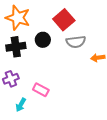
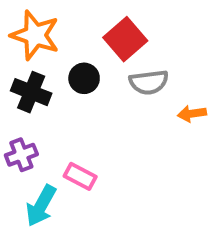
black cross: (16, 47) -> (31, 92), turned 30
cyan arrow: (21, 105) -> (41, 206), size x1.5

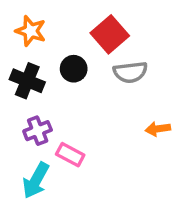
orange star: (35, 35) -> (31, 31), size x0.7
orange arrow: (192, 114) -> (158, 129), moved
purple cross: (21, 155) -> (38, 131), moved

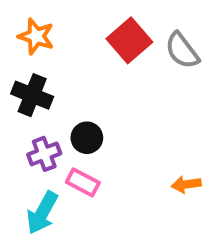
black circle: (74, 69) -> (87, 138), moved
gray semicircle: (130, 72) -> (182, 51), moved, turned 60
orange arrow: (158, 129) -> (186, 184), moved

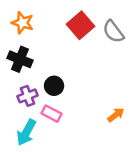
orange arrow: (186, 184) -> (116, 115), turned 150

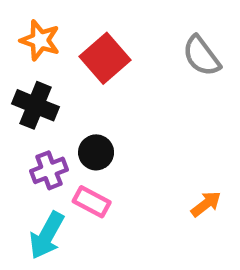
red square: (81, 25) -> (105, 58), moved

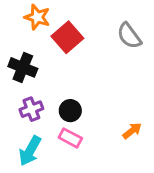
orange star: (40, 40) -> (37, 17), moved
black circle: (96, 152) -> (70, 111), moved
pink rectangle: (92, 202) -> (70, 138), moved

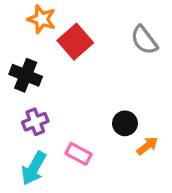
black circle: (70, 111) -> (125, 123), moved

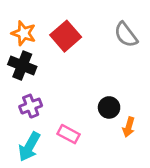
orange star: (42, 19) -> (24, 33), moved
orange arrow: (147, 146) -> (129, 127), turned 144

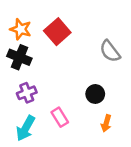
gray semicircle: (126, 35) -> (110, 51), moved
orange arrow: (129, 127) -> (106, 123), moved
pink rectangle: (68, 134) -> (60, 117), turned 30

